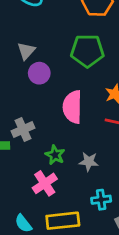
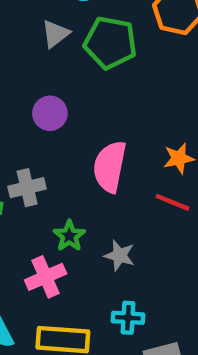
gray triangle: (26, 51) -> (55, 34), moved
green pentagon: (87, 51) -> (110, 43), moved
purple circle: (39, 73) -> (50, 113), moved

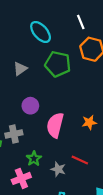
gray triangle: (55, 34) -> (20, 69), moved
purple circle: (50, 113) -> (30, 106), moved
red line: (173, 202) -> (80, 160), moved

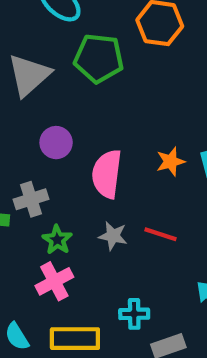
gray triangle: (20, 69) -> (29, 75), size x1.6
green star: (34, 159) -> (57, 240), moved
gray star: (58, 169) -> (113, 236), moved

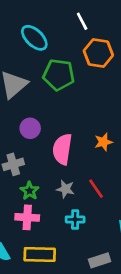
red line: (161, 234) -> (96, 189), turned 36
pink cross: (54, 281) -> (27, 217), turned 30
cyan cross: (134, 314) -> (75, 219), moved

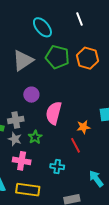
orange hexagon: (98, 53) -> (87, 58), moved
orange star: (103, 142) -> (83, 127), moved
gray star: (65, 189) -> (15, 139), moved
green star: (30, 191) -> (35, 137), moved

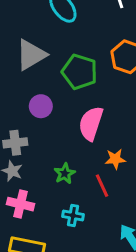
green pentagon: (57, 57) -> (80, 72), moved
pink semicircle: (54, 113) -> (91, 123), moved
green star: (35, 137) -> (65, 173), moved

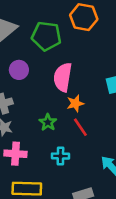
orange star: (115, 159) -> (75, 103), moved

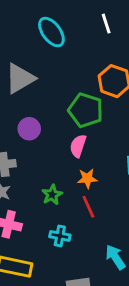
green pentagon: (46, 36) -> (86, 110), moved
pink semicircle: (63, 77) -> (78, 146), size x0.7

